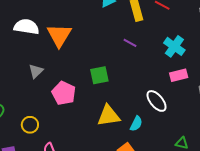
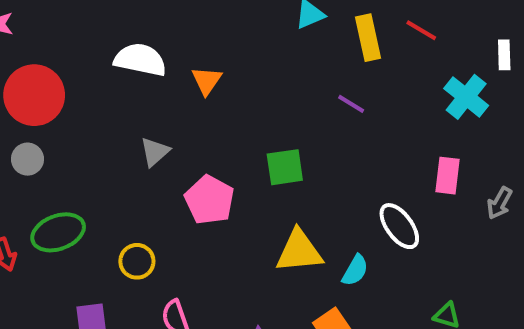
orange triangle: (59, 35) -> (207, 81), size x0.6
cyan cross: (174, 46) -> (466, 97), moved
pink rectangle: (179, 75) -> (447, 176), turned -72

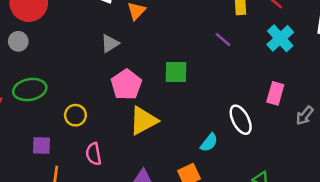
cyan cross: (466, 97) -> (280, 38), moved
gray triangle: (155, 152) -> (110, 44), moved
yellow triangle: (299, 251) -> (143, 121), moved, turned -32

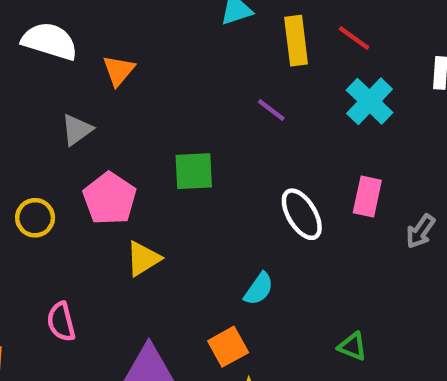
yellow circle: (75, 115) -> (35, 218), moved
white ellipse: (241, 120) -> (302, 214), moved
yellow triangle: (143, 121) -> (143, 259), size x0.7

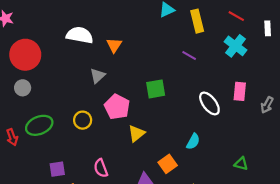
red line: (354, 38) -> (236, 16), moved
orange square: (228, 347) -> (168, 164), moved

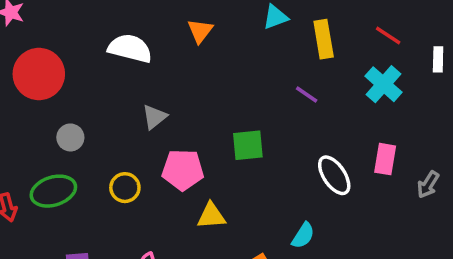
orange triangle: (114, 45) -> (200, 31), moved
gray circle: (23, 88) -> (70, 137), moved
pink pentagon: (117, 107) -> (183, 170), turned -30
yellow triangle: (136, 134) -> (211, 216), turned 30

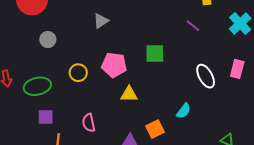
gray triangle: (154, 117) -> (101, 21), moved
green ellipse: (53, 191) -> (37, 86), moved

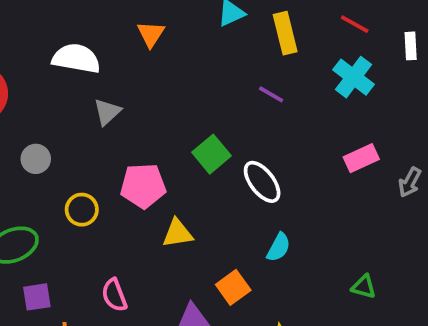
gray circle: (48, 40) -> (36, 159), moved
green square: (155, 53) -> (212, 154), turned -30
pink rectangle: (237, 69) -> (361, 158), turned 60
white ellipse: (206, 76) -> (262, 182), moved

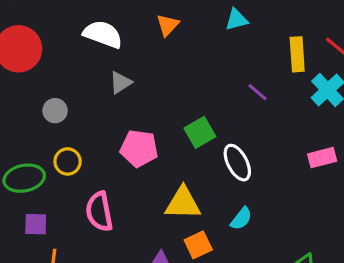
yellow rectangle: (285, 33) -> (297, 54), moved
yellow circle: (82, 210) -> (68, 161), moved
yellow triangle: (178, 233) -> (183, 203), moved, size x1.4
pink semicircle: (114, 295) -> (99, 212), moved, size x1.4

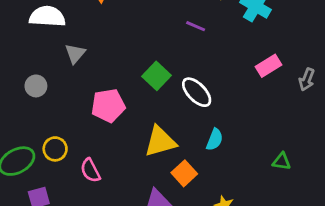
gray circle: (55, 111) -> (36, 86), moved
yellow circle: (68, 161) -> (55, 149), moved
pink semicircle: (99, 212) -> (90, 170), size x0.7

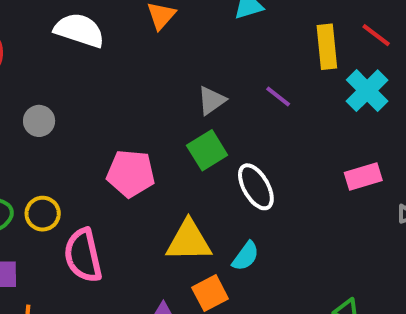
gray triangle: (75, 54) -> (212, 100), moved
cyan semicircle: (215, 140) -> (246, 256), moved
pink semicircle: (90, 170) -> (83, 255), size x1.5

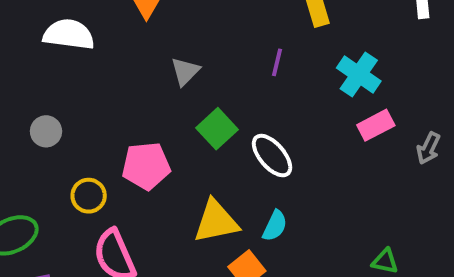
cyan cross: (367, 91) -> (359, 74), moved
purple line: (278, 96) -> (277, 62), turned 76
gray triangle: (212, 100) -> (185, 71), moved
yellow circle: (43, 214) -> (89, 196), moved

